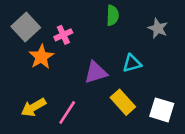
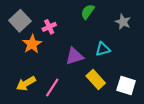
green semicircle: (113, 15) -> (88, 12), turned -147

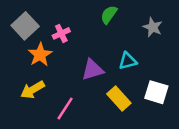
yellow arrow: (26, 83) -> (33, 90), moved
white square: (126, 86) -> (156, 92), moved

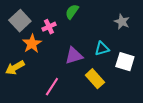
green semicircle: (109, 15) -> (72, 12), moved
yellow arrow: (33, 90) -> (15, 68), moved
white square: (156, 92) -> (125, 62), moved

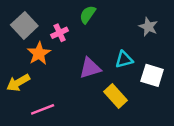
pink line: (52, 87) -> (43, 109), moved, turned 36

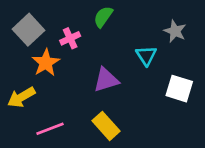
cyan triangle: (124, 60) -> (146, 56), moved, turned -48
yellow rectangle: (116, 96) -> (106, 126), moved

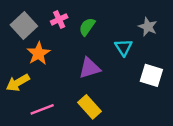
green semicircle: (103, 17) -> (87, 27), moved
pink cross: (70, 38) -> (59, 19), moved

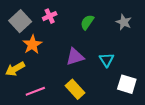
green semicircle: (87, 27) -> (87, 22), moved
cyan triangle: (124, 47) -> (107, 60), moved
white square: (151, 75) -> (127, 84), moved

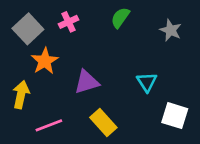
green semicircle: (87, 22) -> (120, 18), moved
purple triangle: (75, 57) -> (87, 82), moved
yellow arrow: (15, 69) -> (21, 95), turned 132

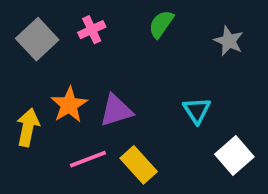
orange star: (45, 61) -> (69, 105), moved
white square: (175, 116) -> (234, 155), turned 32
pink line: (49, 125) -> (88, 159), moved

